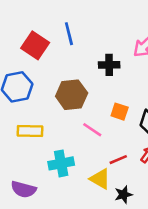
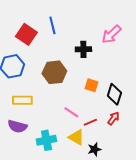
pink line: (92, 130) -> (71, 112), moved
cyan cross: (61, 163) -> (46, 140), moved
purple semicircle: (24, 189) -> (17, 126), moved

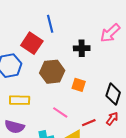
red square: (26, 34) -> (32, 43), moved
orange square: (91, 85) -> (79, 85), moved
pink line: (71, 112) -> (60, 112), moved

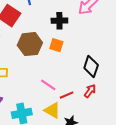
orange square: (79, 85) -> (56, 45), moved
pink line: (60, 112) -> (48, 85), moved

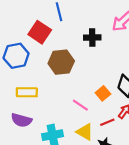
orange square: (56, 45) -> (103, 93), moved, turned 32
red line: (67, 95) -> (107, 122), moved

